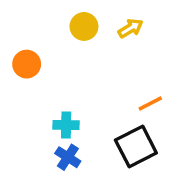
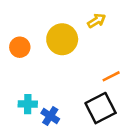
yellow circle: (84, 26) -> (62, 39), moved, size x1.5
cyan cross: (66, 125) -> (28, 104), moved

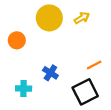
yellow circle: (62, 39) -> (49, 18), moved
blue cross: (50, 116) -> (50, 73), moved

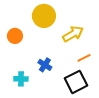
yellow arrow: (82, 18) -> (73, 34), moved, size x1.5

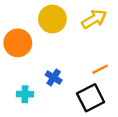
yellow arrow: (73, 34) -> (94, 19), moved
orange circle: (15, 36) -> (18, 43), size x1.5

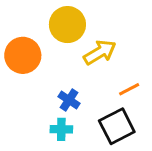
yellow arrow: (94, 19) -> (100, 52), moved
cyan cross: (25, 94) -> (61, 129), moved

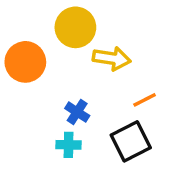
yellow arrow: (100, 52) -> (112, 58), turned 40

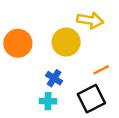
yellow circle: (75, 27) -> (66, 42), moved
yellow arrow: (112, 58) -> (90, 20), moved

